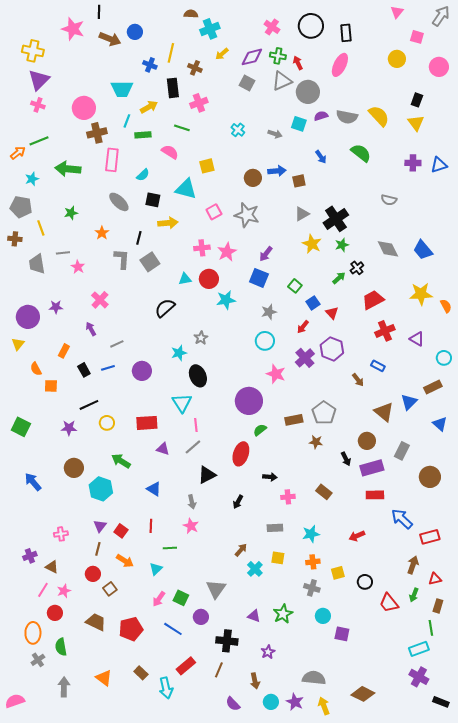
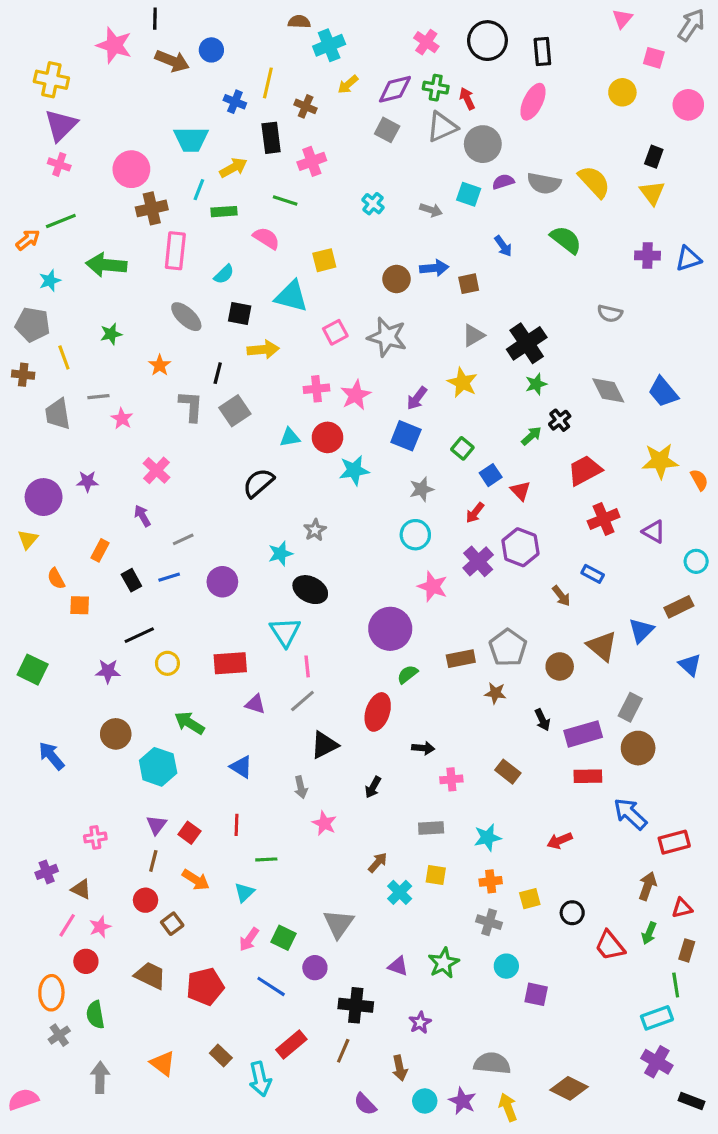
yellow star: (312, 244) -> (462, 383), moved
black ellipse: (198, 376) -> (310, 590), turned -40
brown circle: (367, 441) -> (560, 666), moved
brown circle: (430, 477) -> (638, 748), moved
pink star: (191, 526) -> (324, 823), moved

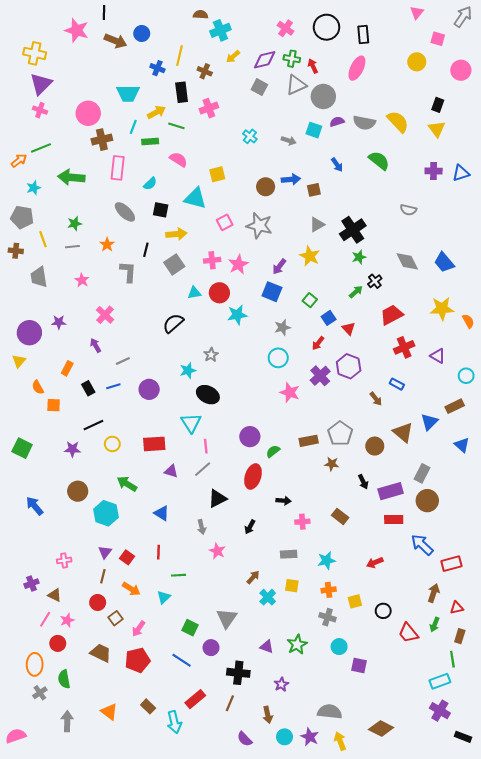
green line: (285, 201) -> (176, 126), moved
gray line: (98, 397) -> (72, 247), moved
gray square: (235, 411) -> (174, 264), moved
purple circle: (390, 629) -> (250, 437), moved, size x0.7
pink arrow: (249, 939) -> (139, 629), moved

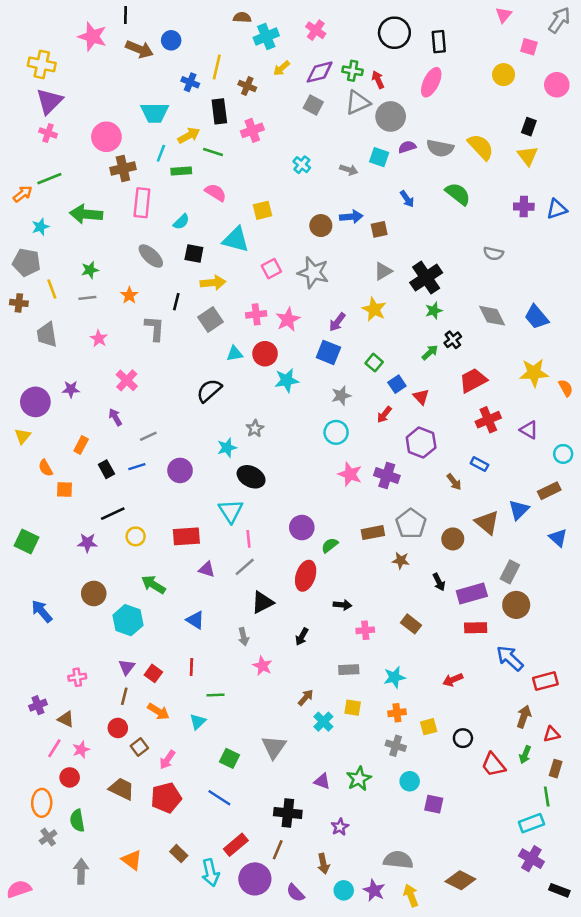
pink cross: (286, 28) -> (316, 30), moved
purple cross: (320, 376) -> (387, 476), moved, turned -30
purple circle: (211, 648) -> (255, 879), moved, size x1.6

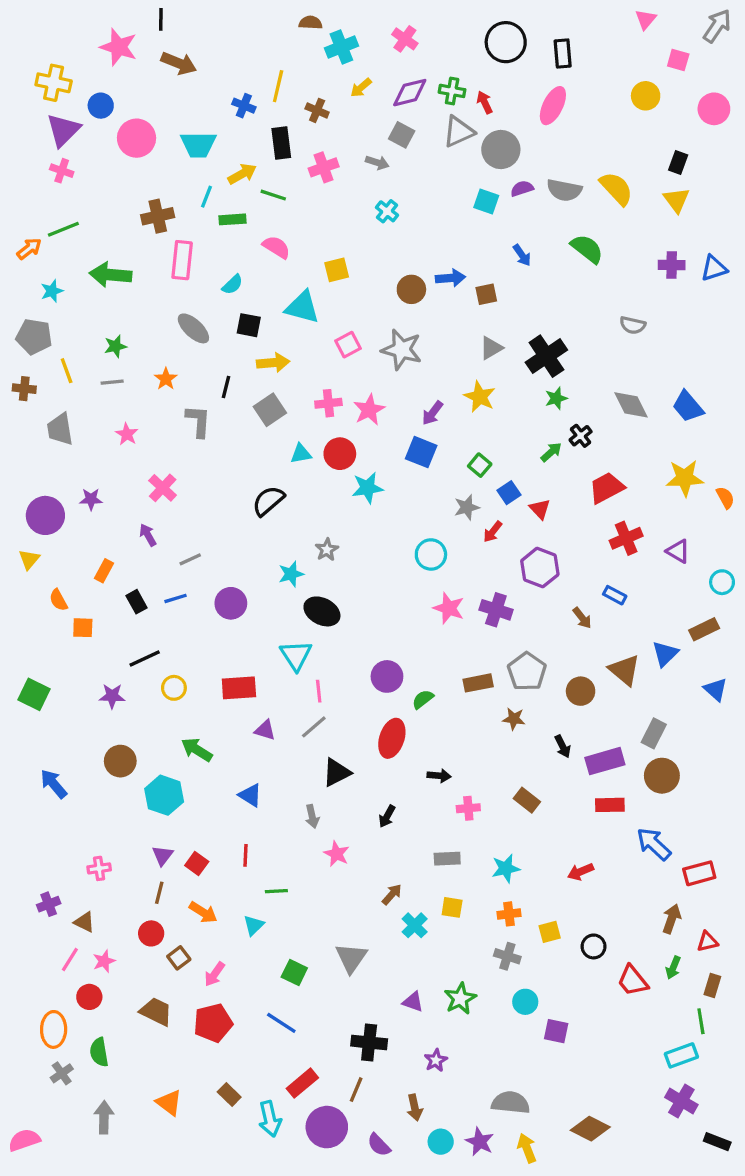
blue circle: (171, 40) -> (101, 106), moved
pink circle: (106, 137) -> (137, 138), moved
gray arrow: (349, 170) -> (377, 163), moved
gray star: (341, 396) -> (467, 507), moved

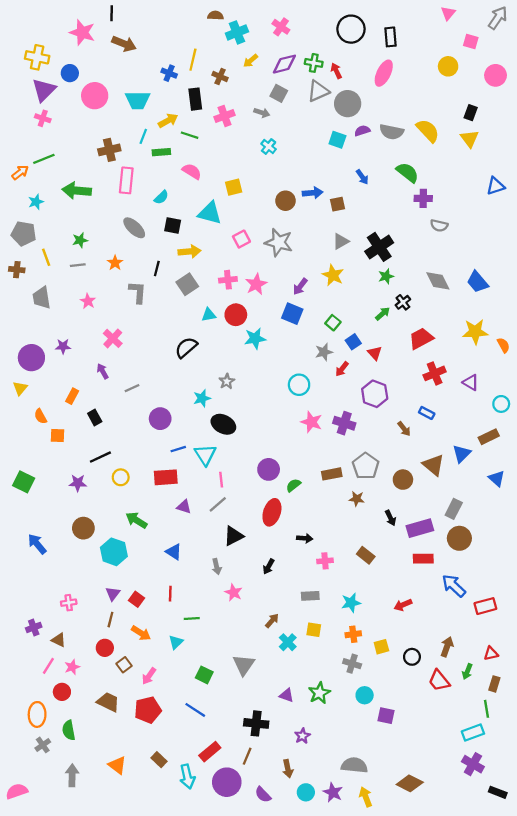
purple cross: (672, 265) -> (423, 198), moved
blue line: (176, 598) -> (178, 449), moved
brown arrow: (672, 919) -> (447, 647), moved

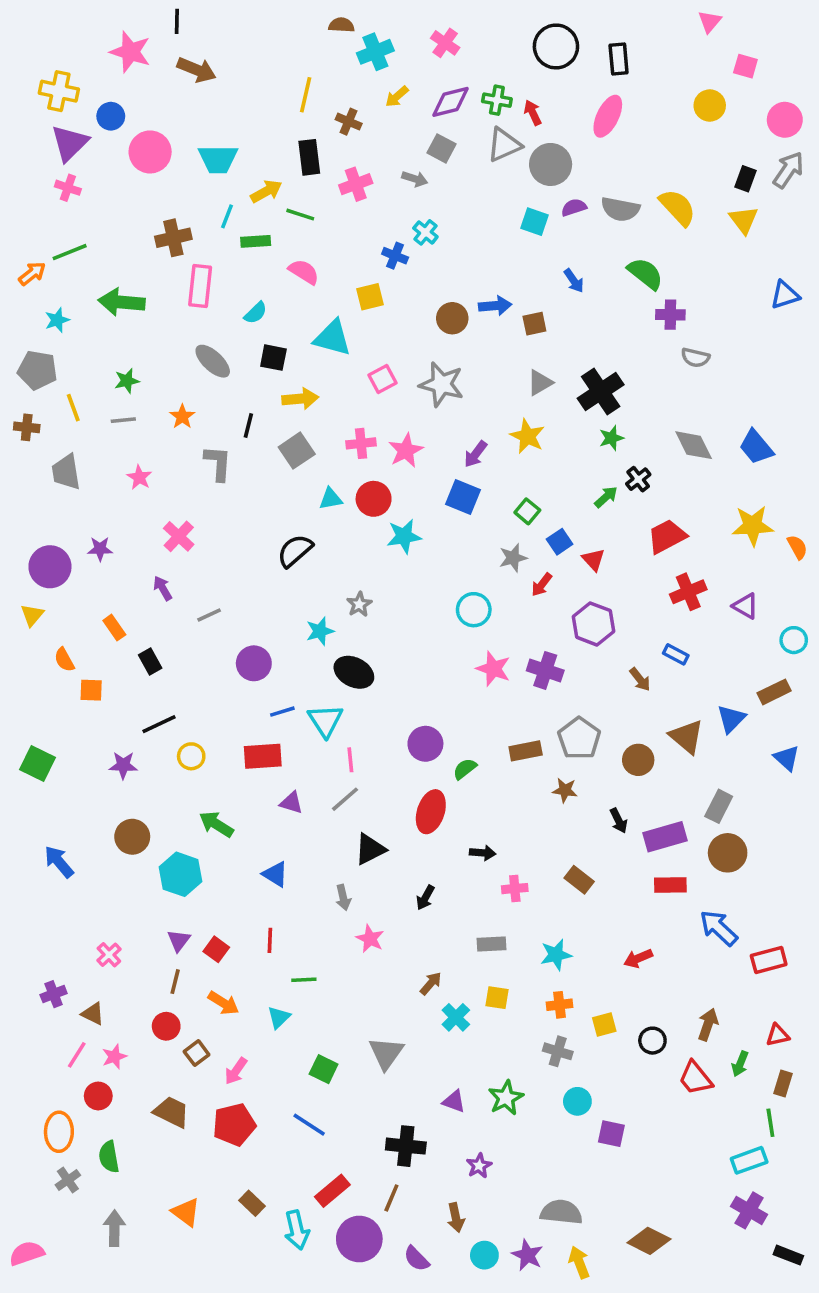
gray arrow: (498, 18) -> (788, 170), moved
blue cross: (169, 73) -> (395, 256), moved
orange rectangle: (72, 396) -> (114, 628), turned -63
pink cross: (69, 603) -> (109, 955), turned -35

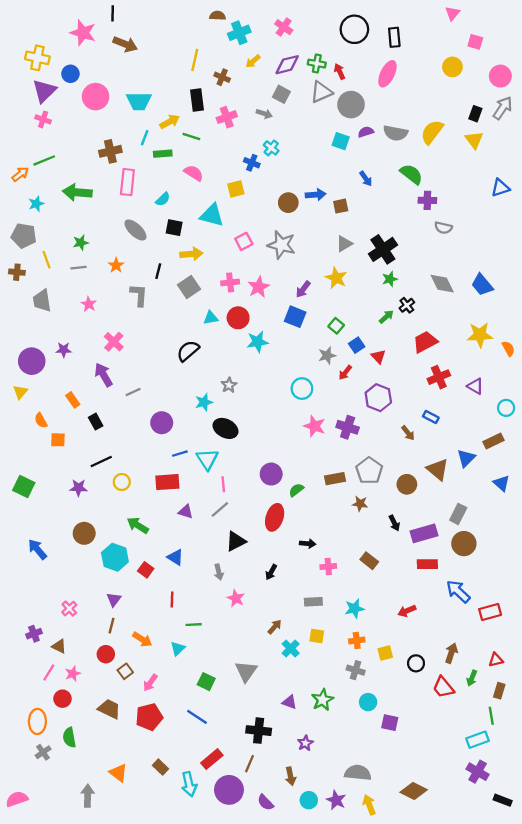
yellow semicircle: (678, 207) -> (432, 132), turned -100
purple arrow: (163, 588) -> (104, 375), size x1.5
red square: (216, 949) -> (146, 570), moved
gray arrow: (114, 1228) -> (88, 796), moved

